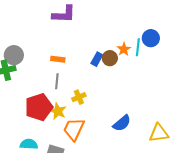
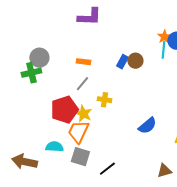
orange star: (124, 49) -> (164, 37), moved
gray line: (57, 81) -> (82, 84), turned 35
yellow cross: (79, 97) -> (104, 100), turned 32
orange trapezoid: (74, 129) -> (78, 132), moved

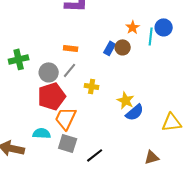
orange star: (164, 37) -> (133, 27), moved
gray circle: (39, 58) -> (49, 72), moved
yellow star: (83, 114) -> (126, 100), moved

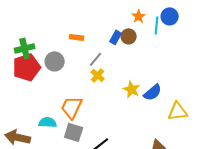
gray line: (70, 70) -> (96, 59), moved
yellow cross: (92, 86) -> (98, 75), turned 32
red pentagon: (52, 96) -> (27, 67), moved
blue semicircle: (135, 112) -> (153, 92), moved

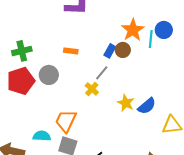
orange star: (139, 16) -> (133, 30), size x1.6
green cross: (25, 48) -> (22, 51), moved
gray line: (96, 59) -> (102, 73), moved

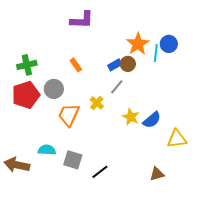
orange rectangle: (71, 51) -> (76, 65), turned 48
blue rectangle: (110, 51) -> (115, 65), turned 32
gray line: (102, 73) -> (117, 87), moved
orange trapezoid: (66, 121) -> (69, 115), moved

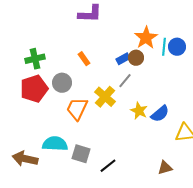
blue circle: (169, 44) -> (177, 47), moved
yellow cross: (97, 103) -> (105, 97), size x1.5
cyan semicircle: (47, 150) -> (55, 144), size x1.4

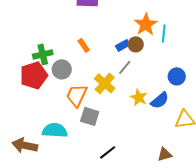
blue circle: (177, 47) -> (177, 76), moved
green cross: (35, 59) -> (43, 54), moved
gray square: (81, 154) -> (90, 116), moved

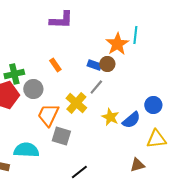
cyan line: (164, 33) -> (135, 35), moved
blue rectangle: (123, 45) -> (94, 65), turned 48
blue circle: (177, 76) -> (153, 105), moved
brown triangle: (165, 154) -> (137, 165), moved

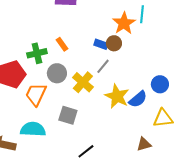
green cross: (14, 74) -> (37, 53), moved
gray circle: (33, 89) -> (57, 73), moved
orange trapezoid: (48, 115) -> (36, 94), moved
yellow star: (110, 117) -> (117, 96), size x1.4

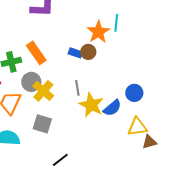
orange rectangle: (62, 44) -> (36, 53), size x1.6
gray line: (103, 66) -> (77, 88), moved, turned -49
yellow cross: (83, 82) -> (43, 91), moved
brown triangle: (144, 144) -> (149, 142), moved

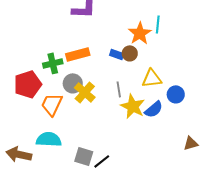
orange rectangle: (36, 53) -> (78, 54), turned -70
gray square: (42, 124) -> (84, 156), moved
yellow triangle: (137, 127) -> (152, 78), moved

